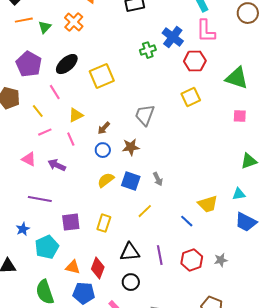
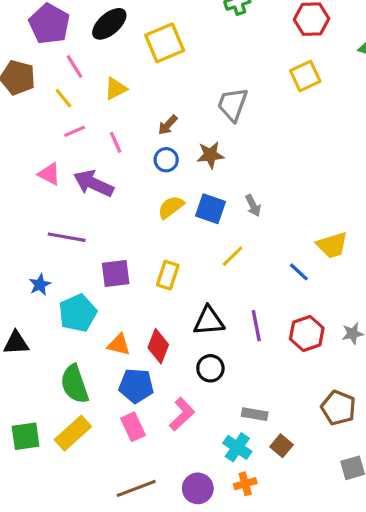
pink line: (55, 92) -> (75, 67), moved
yellow triangle: (76, 115) -> (116, 89), moved
purple arrow: (57, 165) -> (93, 183), size x1.4

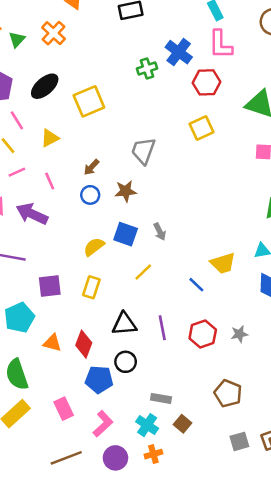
yellow semicircle: (171, 207) -> (94, 247), moved
blue pentagon: (136, 386) -> (99, 380), moved
pink L-shape: (182, 414) -> (103, 424), moved

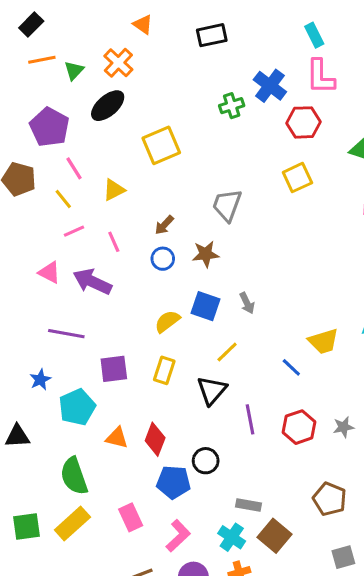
black ellipse: (45, 86) -> (108, 106), moved
black triangle: (124, 324) -> (212, 390), moved, turned -44
brown square: (182, 424) -> (274, 536), size x1.5

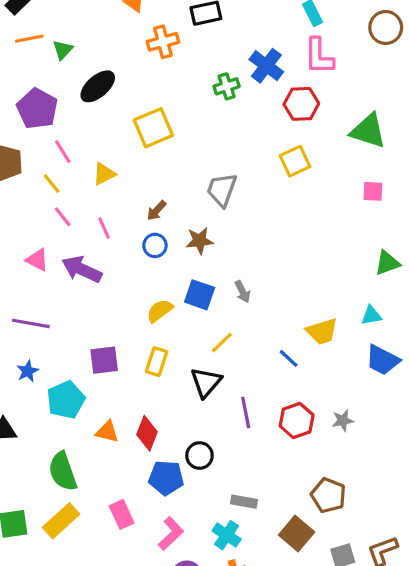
orange cross: (118, 63) -> (163, 42), moved, turned 32
pink line: (74, 231) -> (63, 217), turned 75
purple line: (66, 334) -> (31, 323), moved
brown square: (274, 536) -> (297, 533), moved

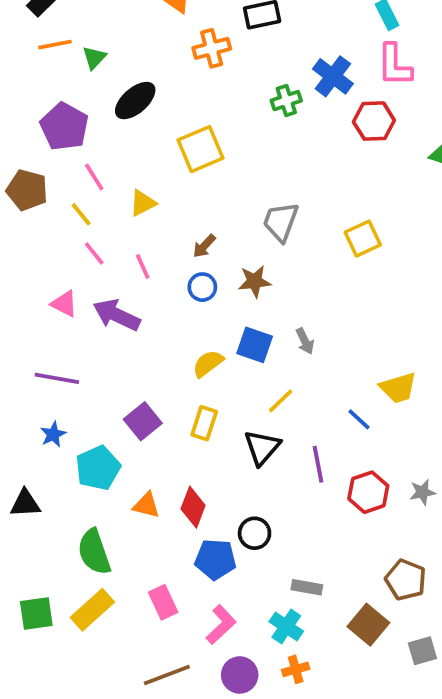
yellow square: (295, 161) -> (363, 239), moved
purple square: (104, 360) -> (143, 421), turned -32
purple line: (246, 413) -> (318, 464), moved

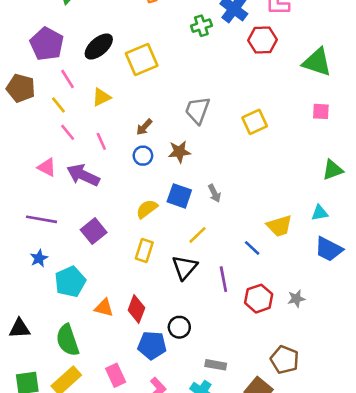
black ellipse: (135, 101) -> (99, 46), moved
purple square: (143, 421) -> (94, 231), moved
black triangle: (25, 503) -> (19, 328), moved

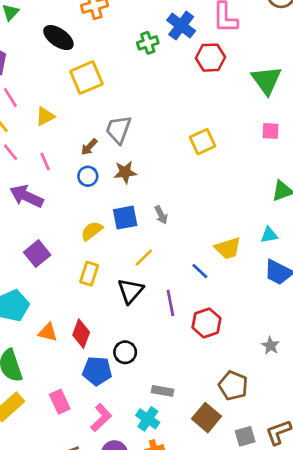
black ellipse: (99, 46) -> (58, 38), moved, turned 76
green triangle: (317, 62) -> (266, 80), turned 36
gray trapezoid: (198, 110) -> (118, 130), moved
blue square: (179, 196) -> (125, 218), turned -30
gray star: (296, 299) -> (270, 346), moved, turned -30

